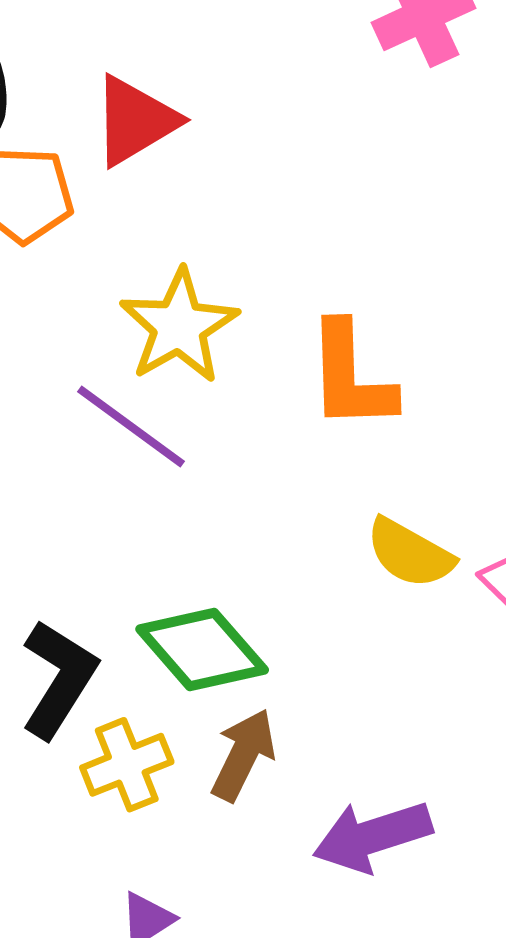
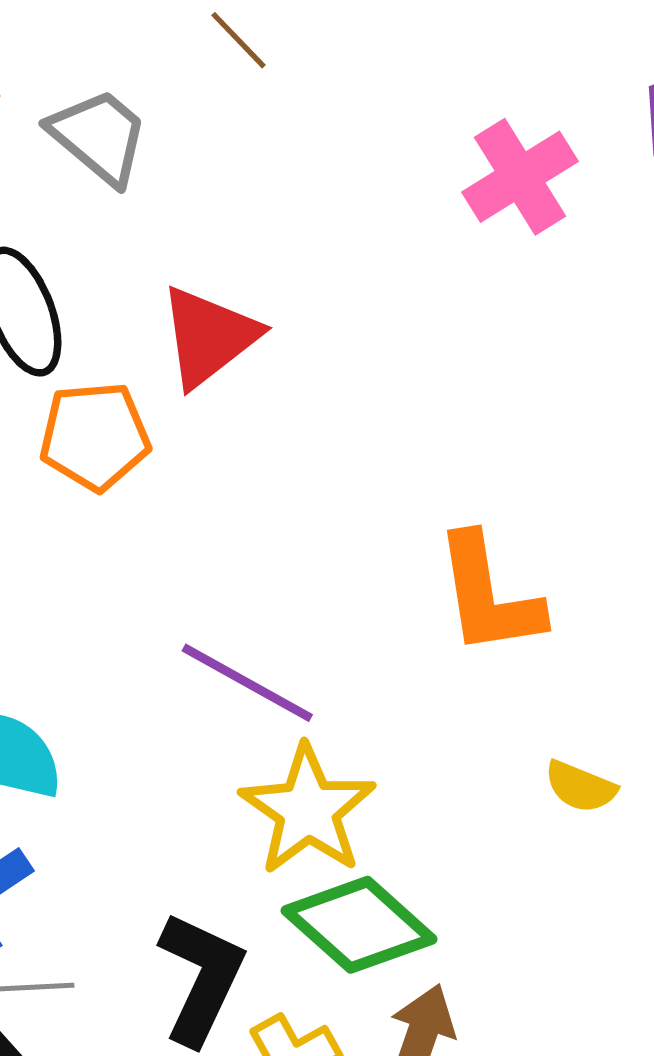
yellow star: (179, 326) -> (308, 810), moved
yellow semicircle: (410, 553) -> (580, 787), size x0.7

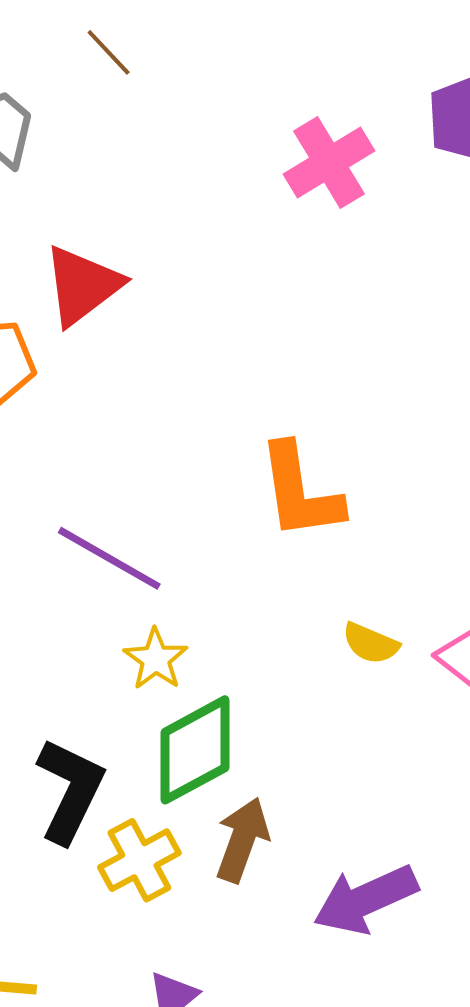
yellow star: (308, 810) -> (156, 659), size x0.6
green diamond: (359, 925) -> (195, 750), turned -71

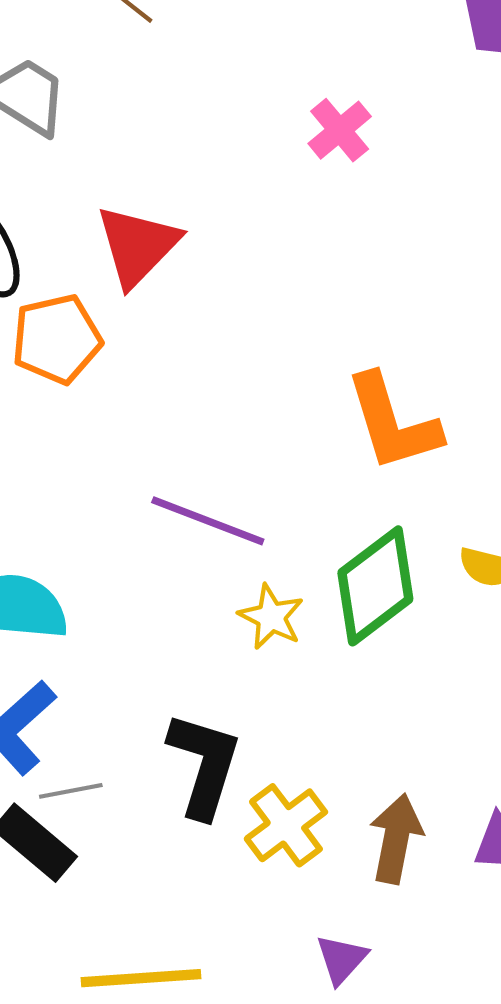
pink cross: (329, 163) -> (340, 130), moved, size x0.7
green diamond: (195, 750) -> (375, 586), moved
brown arrow: (242, 840) -> (396, 839), moved

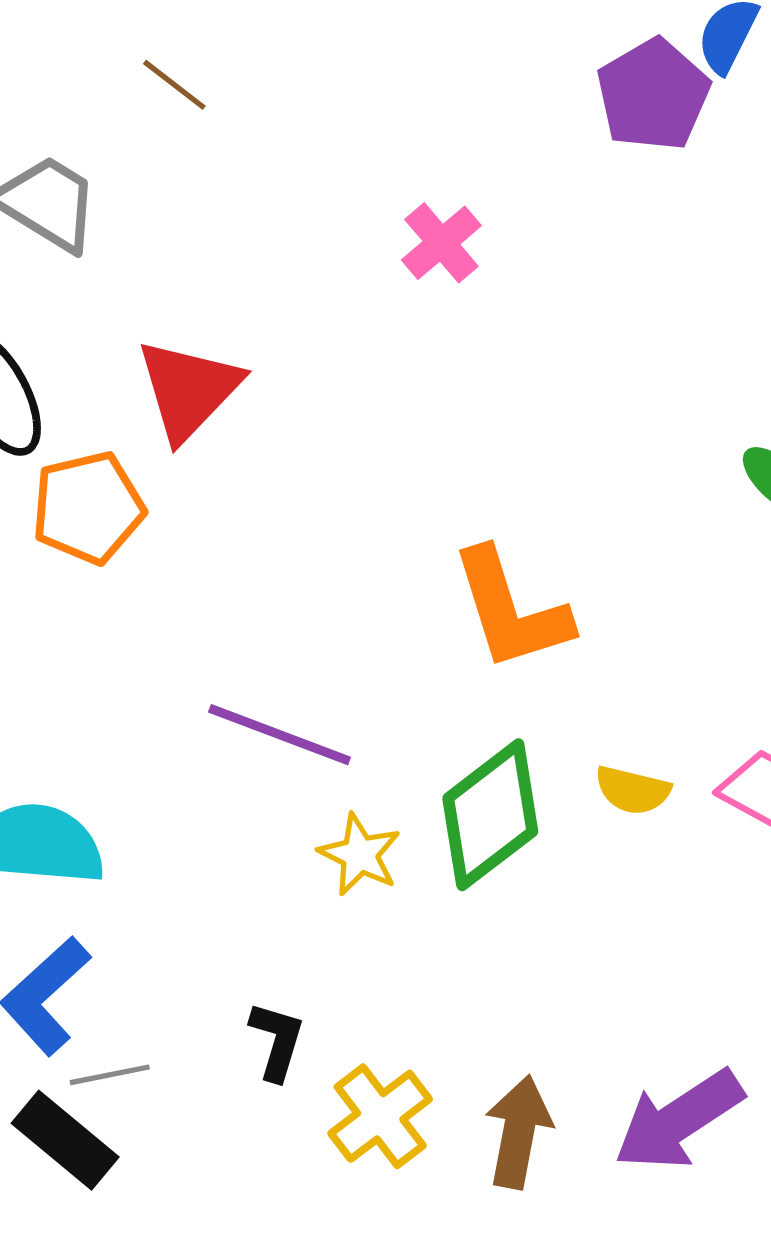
black L-shape: (204, 765) -> (277, 1041), size x0.6

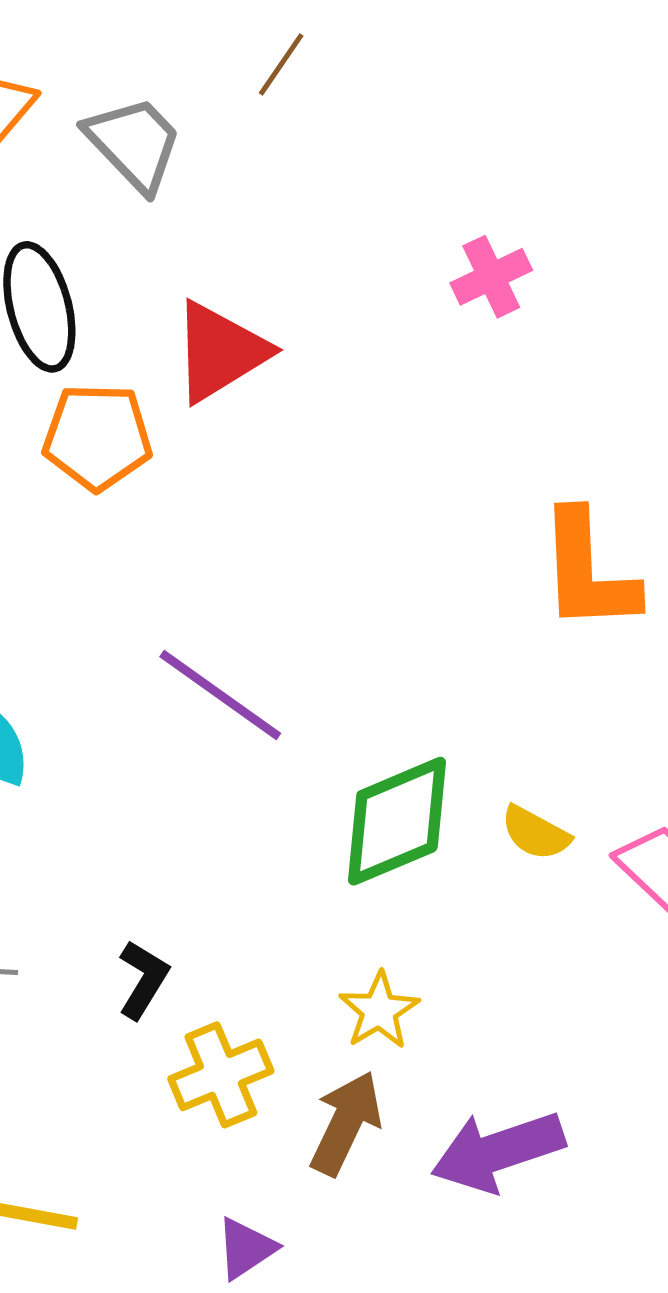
brown line: (174, 85) -> (281, 64), turned 72
orange L-shape: (511, 610) -> (588, 571), moved
yellow star: (360, 855) -> (379, 1011), moved

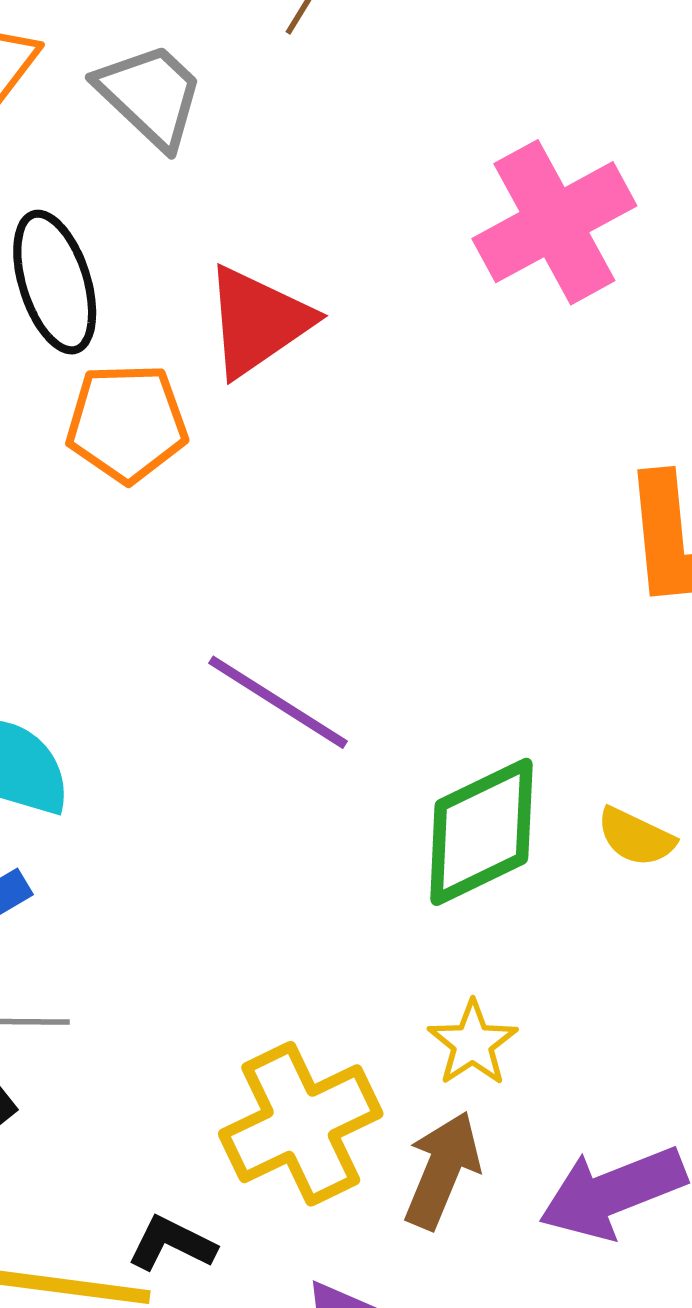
pink cross: (491, 277) -> (554, 222), size x1.8
black L-shape: (143, 980) -> (172, 1244), moved, turned -92
yellow cross: (221, 1075) -> (301, 1124), size x1.4

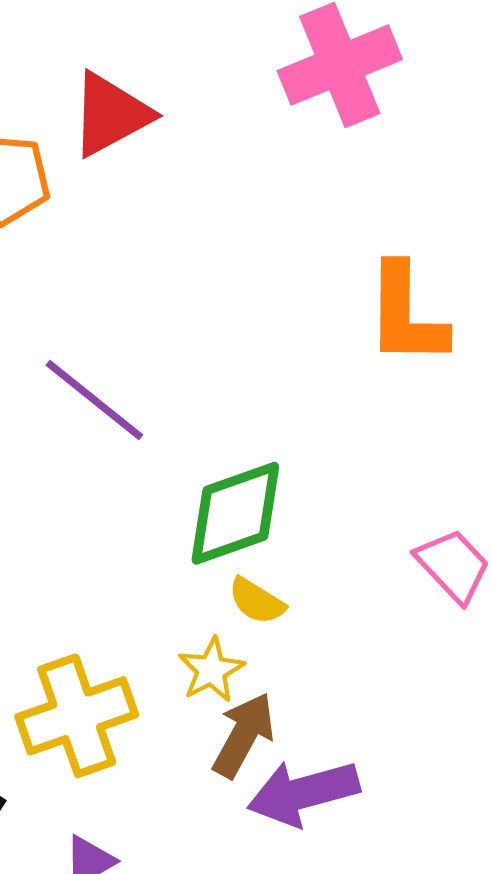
yellow semicircle: (636, 837) -> (257, 601), moved
brown arrow: (442, 1170) -> (244, 735), moved

